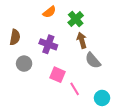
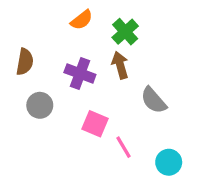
brown arrow: (82, 40) -> (120, 65), moved

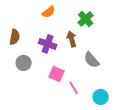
green cross: (125, 32) -> (86, 19), moved

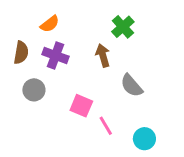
orange semicircle: (49, 12) -> (50, 24), moved
purple cross: (48, 44) -> (55, 55), moved

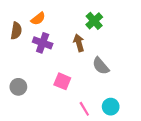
brown semicircle: (21, 53) -> (16, 31), moved
gray circle: (34, 90) -> (18, 87), moved
pink line: (106, 126) -> (84, 109), moved

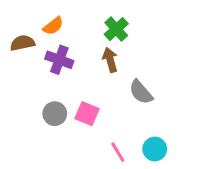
green cross: (94, 21) -> (116, 29), moved
brown semicircle: (16, 31) -> (22, 43), turned -112
gray circle: (18, 87) -> (55, 114), moved

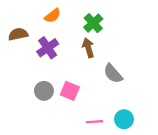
orange semicircle: (53, 26) -> (53, 16), moved
purple cross: (59, 60) -> (48, 48), turned 35
pink line: (118, 152) -> (94, 122), turned -63

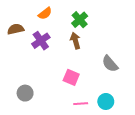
gray semicircle: (113, 74) -> (110, 64), moved
gray circle: (44, 91) -> (25, 93), moved
pink square: (70, 91) -> (71, 77), moved

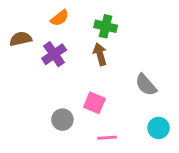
green cross: (80, 20) -> (106, 26), turned -35
gray circle: (25, 93) -> (62, 120), moved
cyan circle: (106, 101) -> (158, 128), moved

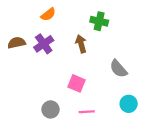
green cross: (106, 26) -> (99, 21), moved
brown semicircle: (21, 39) -> (17, 43), moved
gray circle: (62, 120) -> (50, 109), moved

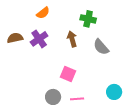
gray semicircle: (118, 69) -> (101, 47), moved
gray circle: (50, 109) -> (53, 97), moved

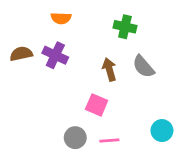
orange semicircle: (43, 13) -> (61, 18), turned 40
purple cross: (39, 39) -> (55, 55), turned -30
brown arrow: (72, 39) -> (109, 69), moved

